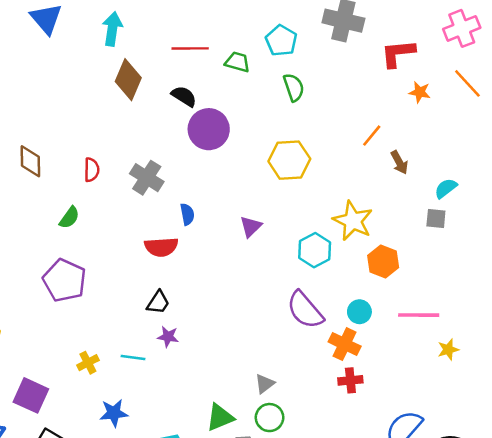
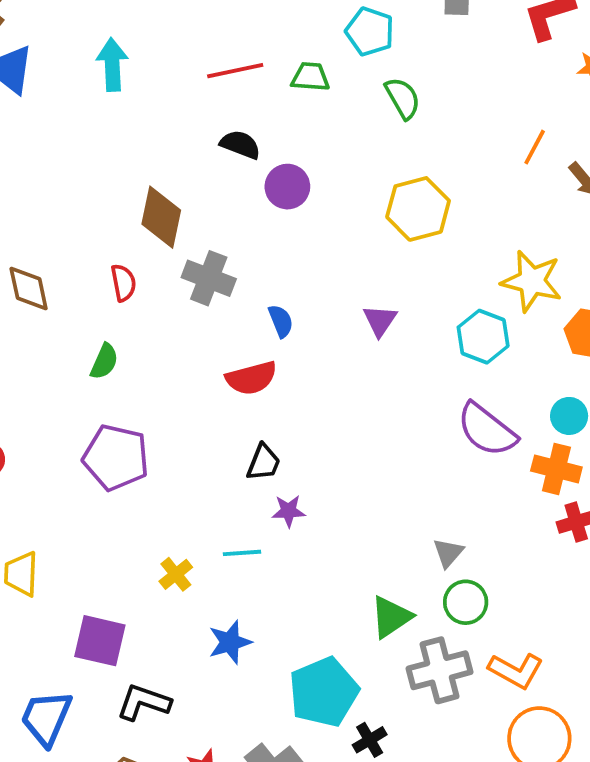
brown diamond: (128, 80) -> (161, 217), moved
purple circle: (209, 129) -> (287, 187), size x0.7

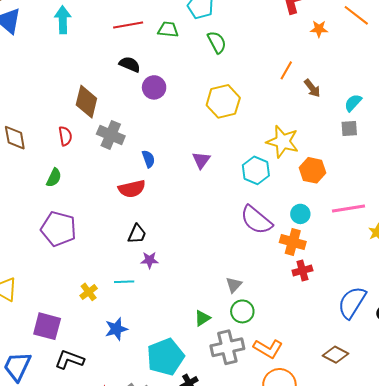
green triangle: (391, 617) -> (202, 318), size x0.7

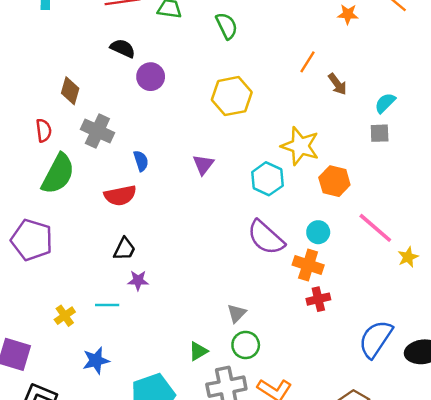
brown diamond: (86, 102) -> (70, 91), size x0.7
green semicircle: (54, 178) -> (58, 174), moved, size x1.8
pink line: (348, 209) -> (375, 228), turned 48

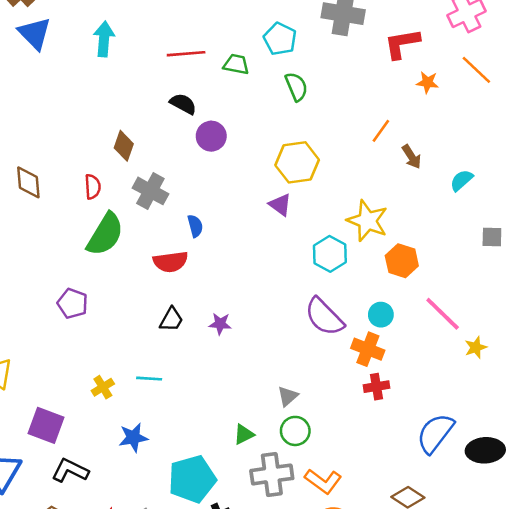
gray square: (380, 133) -> (492, 237), moved
purple triangle: (203, 165) -> (280, 205), moved, turned -35
purple pentagon: (32, 240) -> (73, 303), size x0.7
purple star: (138, 280) -> (220, 324), moved

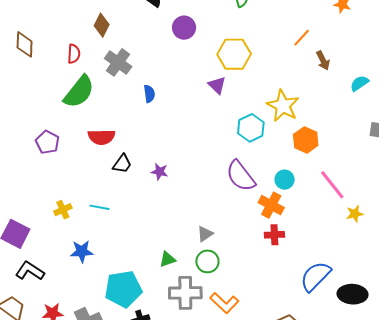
purple circle: (211, 136) -> (184, 28), moved
red semicircle: (171, 262) -> (101, 137), moved

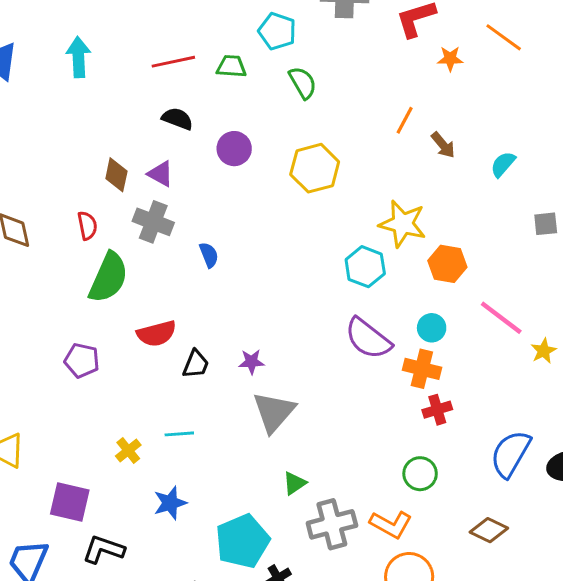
purple triangle: (217, 85) -> (161, 174), moved
gray triangle: (205, 234) -> (274, 412), moved, size x1.8
green circle: (207, 261) -> (420, 474), moved

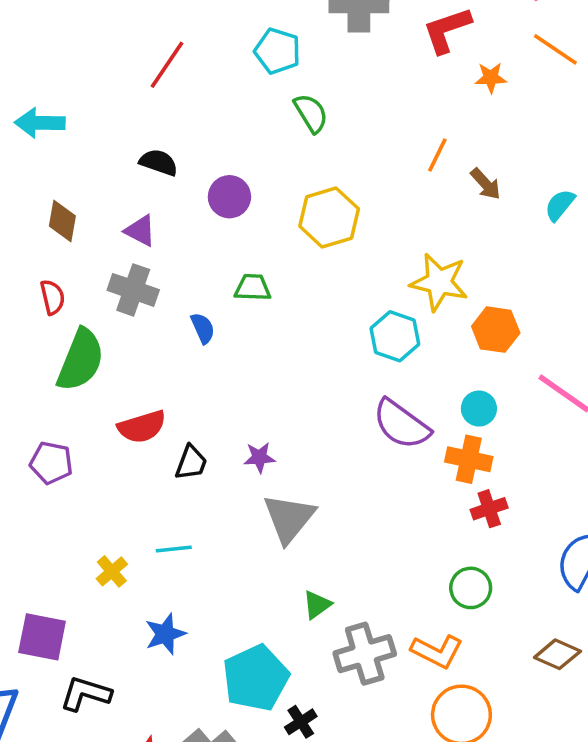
cyan arrow: (78, 57) -> (40, 123), moved, turned -84
red line: (173, 62) -> (167, 65), moved, turned -42
green trapezoid: (231, 66) -> (253, 288), moved
brown diamond: (116, 175) -> (62, 221), moved

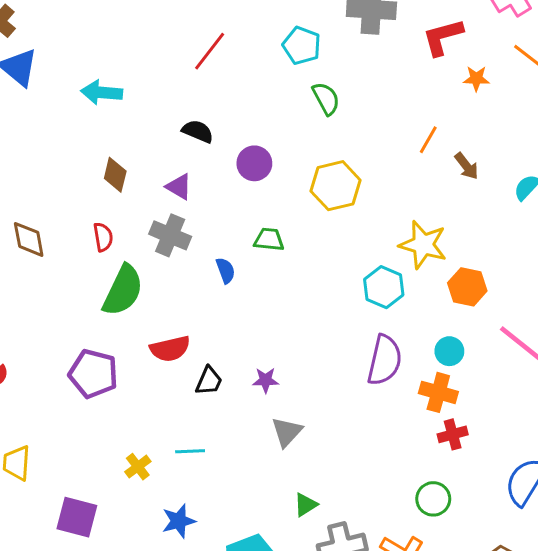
purple semicircle: (401, 424) -> (385, 360), turned -117
purple pentagon: (51, 463) -> (93, 374), size x1.4
gray triangle: (289, 518) -> (287, 432), size x0.7

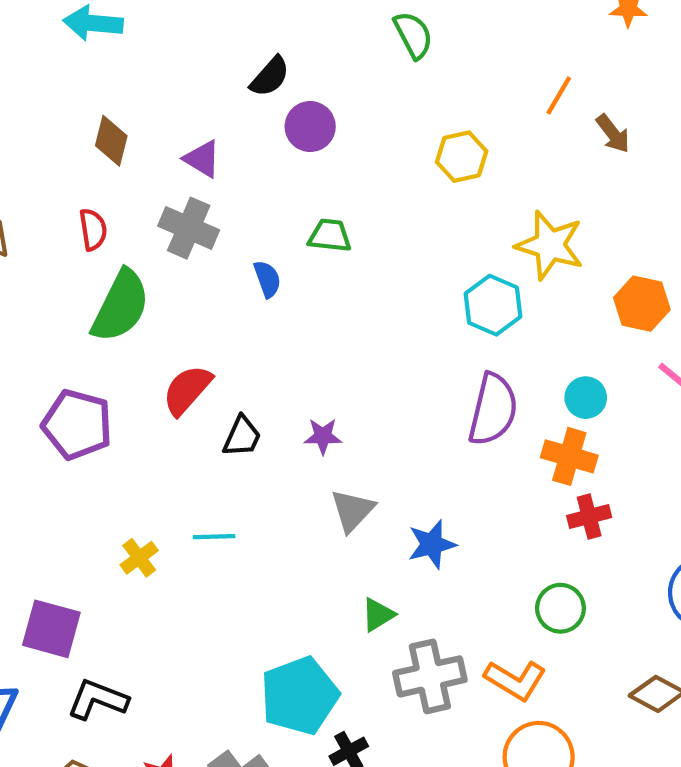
black semicircle: (198, 131) -> (270, 77), moved, turned 108
yellow hexagon: (336, 186) -> (462, 157), moved, size x0.7
orange hexagon: (467, 287) -> (642, 304), moved
red semicircle: (170, 349) -> (187, 390), turned 144
blue star: (179, 521) -> (432, 544), moved

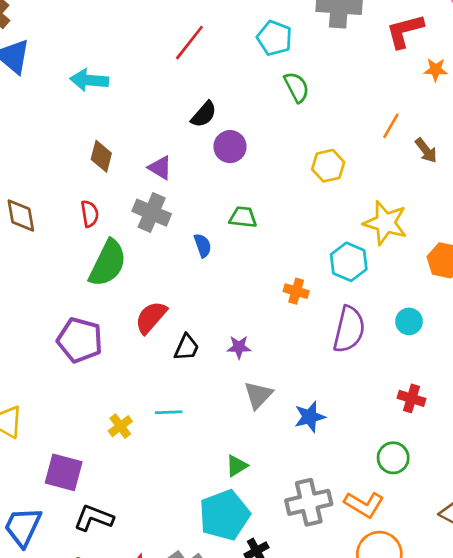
orange cross: (569, 456) -> (296, 291), moved, size x0.7
red cross: (589, 516) -> (411, 398), turned 32
green triangle: (378, 615) -> (237, 466), moved

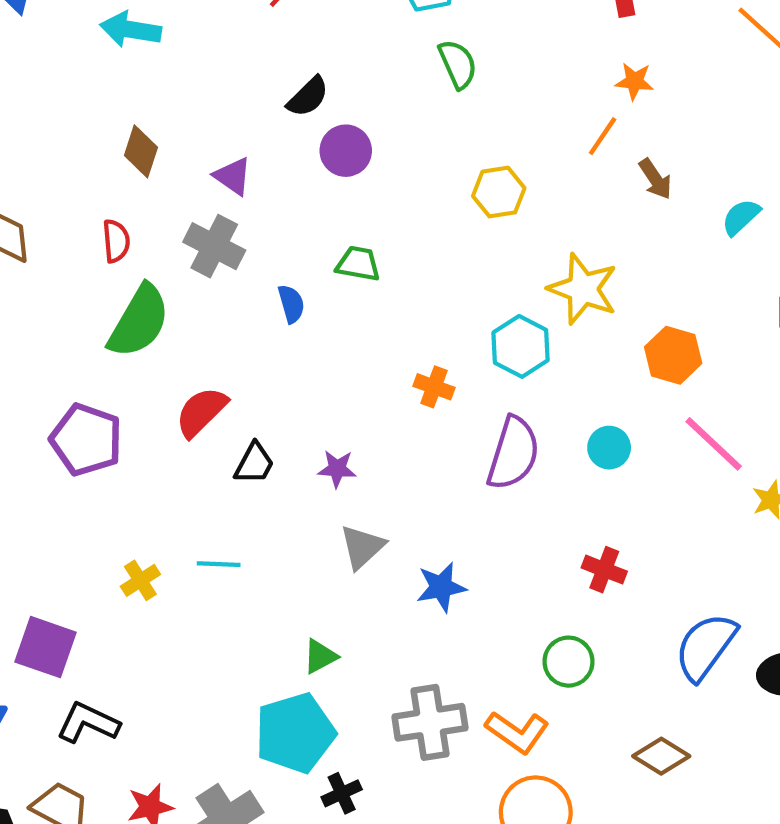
orange star: (436, 70) -> (634, 81), moved

